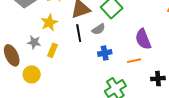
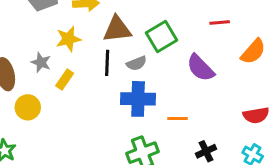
purple semicircle: (143, 39) -> (200, 68), moved, turned -35
blue cross: (105, 53) -> (138, 99), size x1.6
black cross: (158, 79) -> (206, 151), turned -32

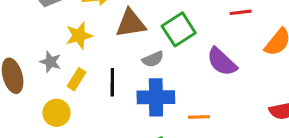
black line: (107, 63) -> (112, 82), moved
yellow circle: (28, 107) -> (57, 113), moved

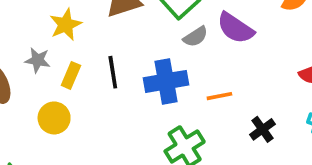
gray semicircle: (153, 59) -> (196, 37), moved

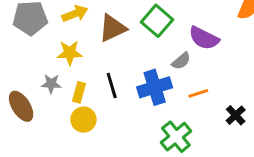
yellow star: (66, 25) -> (70, 53), turned 30
gray semicircle: (196, 37) -> (181, 61), moved
yellow circle: (54, 118) -> (83, 120), moved

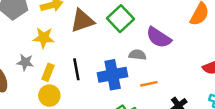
gray semicircle: (181, 61) -> (137, 55), turned -140

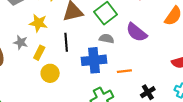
gray semicircle: (137, 55) -> (107, 39), moved
black line: (76, 69) -> (66, 42), moved
yellow circle: (49, 96) -> (50, 73), moved

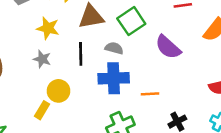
gray semicircle: (107, 39) -> (114, 48), moved
gray star: (21, 42) -> (42, 59), moved
yellow rectangle: (39, 53) -> (42, 110), moved

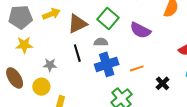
yellow star: (48, 28) -> (24, 45), moved
yellow circle: (59, 91) -> (41, 87), moved

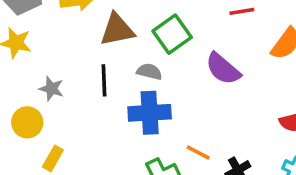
orange line: (137, 68) -> (198, 152), moved, turned 32

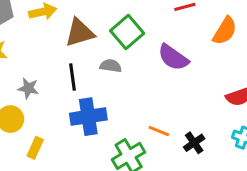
blue cross: (150, 113) -> (88, 117), moved

